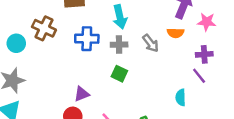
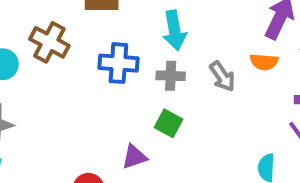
purple triangle: (82, 94) -> (134, 157), moved

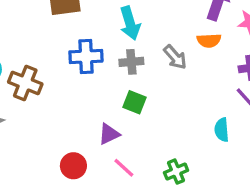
brown cross: (49, 42) -> (25, 83), moved

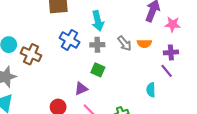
orange semicircle: (209, 41) -> (144, 44), moved
blue cross: (86, 56) -> (69, 40), turned 30

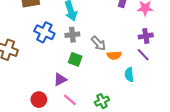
gray arrow: (125, 43) -> (98, 43), moved
orange semicircle: (144, 44) -> (114, 55), moved

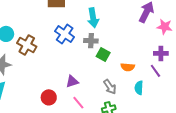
gray arrow: (98, 43) -> (110, 87), moved
green square: (75, 59) -> (103, 55), moved

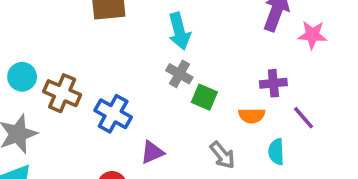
blue cross: (65, 34) -> (113, 114), moved
gray cross: (91, 41) -> (179, 74), turned 32
purple cross: (161, 53) -> (273, 83), moved

